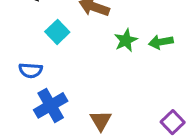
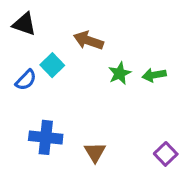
blue semicircle: (31, 70) -> (26, 80), moved, turned -50
blue cross: (51, 105) -> (46, 137), turned 36

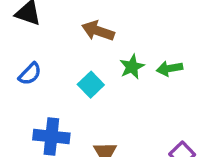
cyan square: (52, 65) -> (91, 85), moved

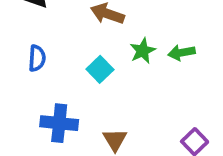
blue semicircle: (30, 74) -> (37, 58), turned -40

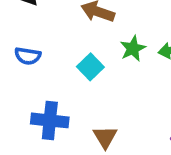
blue semicircle: (37, 58) -> (28, 56), turned 95

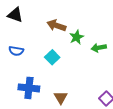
green star: (133, 49) -> (77, 37), moved

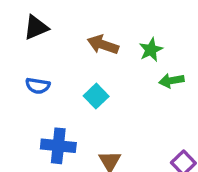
black triangle: (15, 15) -> (36, 27), turned -42
green star: (77, 37) -> (151, 50), moved

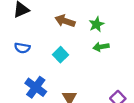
green arrow: (171, 81) -> (101, 47), moved
blue cross: (58, 146) -> (36, 87), turned 30

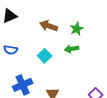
green arrow: (101, 47) -> (72, 49), moved
blue cross: (36, 87) -> (23, 85), turned 30

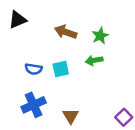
blue semicircle: (11, 50) -> (34, 69), moved
cyan square: (45, 56) -> (61, 69), turned 32

